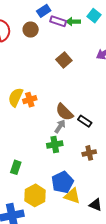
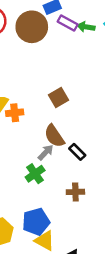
brown circle: (31, 30) -> (32, 27), size x1.6
brown square: (64, 60) -> (58, 97), moved
green cross: (55, 145) -> (35, 174), turned -35

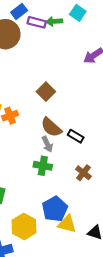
gray arrow: (46, 152) -> (47, 144), turned 126
green cross: (35, 174) -> (43, 166), turned -30
brown cross: (75, 192) -> (83, 173), turned -35

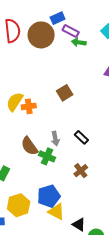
green arrow: (54, 21) -> (79, 42), moved
brown semicircle: (51, 127) -> (29, 146), moved

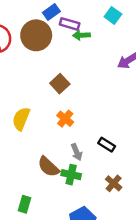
brown square: (65, 93) -> (60, 84), moved
orange cross: (29, 106) -> (65, 119), moved, turned -32

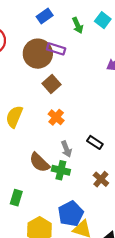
purple rectangle: (70, 24) -> (56, 49), moved
brown circle: (36, 35) -> (38, 54), moved
green arrow: (81, 35) -> (78, 25), moved, turned -112

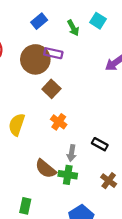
gray arrow: (66, 149) -> (72, 153), turned 35

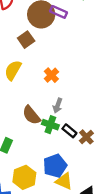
brown square: (51, 89) -> (26, 40), moved
black rectangle: (100, 144) -> (69, 131), moved

